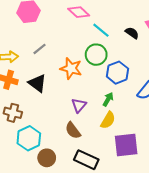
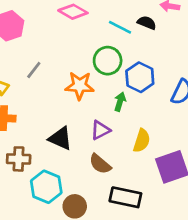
cyan line: (101, 30) -> (120, 27), moved
black triangle: (37, 83) -> (60, 138), moved
green arrow: (108, 99) -> (120, 102), moved
purple triangle: (79, 105) -> (100, 130), turned 35

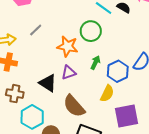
blue hexagon: (140, 77) -> (118, 71), moved
purple triangle: (100, 130) -> (69, 73), moved
brown semicircle: (100, 164) -> (74, 106), size x1.4

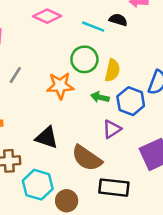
green arrow: (95, 63) -> (100, 97), turned -88
purple triangle: (69, 73) -> (112, 129), moved
yellow semicircle: (107, 94) -> (112, 70), moved

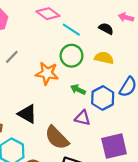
cyan line: (93, 27) -> (71, 30), moved
yellow semicircle: (112, 70) -> (104, 58), moved, turned -102
purple triangle: (112, 129) -> (82, 118), turned 35

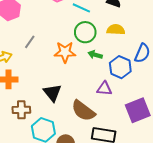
green arrow: (78, 90) -> (95, 55), moved
black triangle: (27, 114) -> (52, 93), turned 30

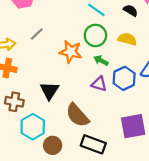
purple triangle: (104, 89) -> (99, 84), moved

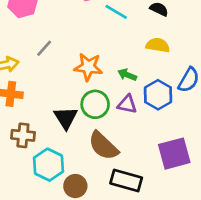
green circle: (95, 35) -> (95, 104), moved

